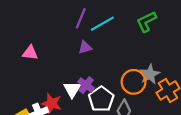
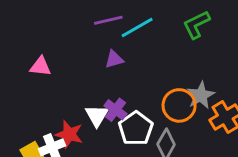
purple line: (81, 18) -> (108, 20), turned 54

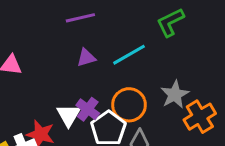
cyan line: (137, 27) -> (129, 55), moved
orange circle: (179, 105) -> (129, 105), moved

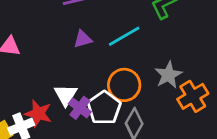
purple cross: (88, 109) -> (80, 108), moved

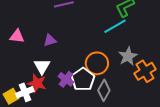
cyan line: (124, 36) -> (115, 26), moved
purple triangle: (83, 39) -> (50, 40), moved
white triangle: (66, 95) -> (42, 66), moved

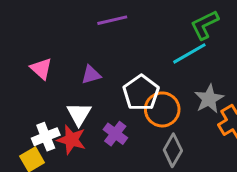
pink triangle: (17, 36) -> (41, 69), turned 35
white pentagon: (83, 79) -> (141, 93), moved
white cross: (25, 92) -> (46, 137), moved

